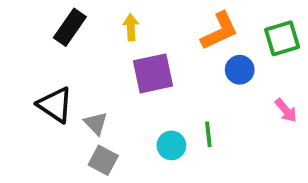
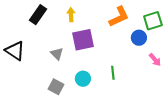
blue circle: (240, 70) -> (139, 38), moved
black triangle: (55, 105) -> (15, 51), moved
gray triangle: (96, 123) -> (57, 54), moved
cyan circle: (171, 145) -> (83, 79), moved

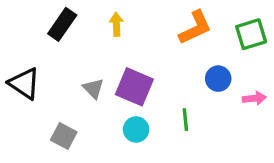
blue circle: (139, 38) -> (218, 79), moved
purple square: (83, 40) -> (134, 87), moved, turned 35
pink arrow: (155, 60) -> (254, 98), turned -56
gray square: (56, 87) -> (64, 136), moved

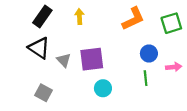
black triangle: (24, 83) -> (39, 48), moved
purple square: (134, 87) -> (92, 59), turned -30
green line: (185, 120) -> (146, 78), moved
cyan circle: (136, 129) -> (103, 88), moved

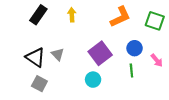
green square: (171, 23) -> (155, 21), turned 36
black triangle: (39, 48) -> (35, 57), moved
purple square: (92, 59) -> (100, 53), moved, turned -30
pink arrow: (174, 67) -> (157, 60), turned 56

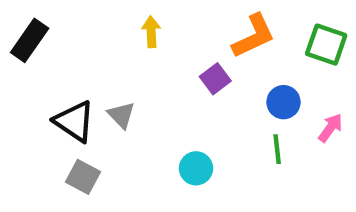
black rectangle: (38, 15) -> (30, 40), moved
purple square: (100, 53) -> (215, 79), moved, size x0.6
pink arrow: (157, 60) -> (330, 128), turned -104

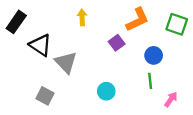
gray triangle: (121, 115) -> (66, 62), size x1.5
black triangle: (74, 121) -> (40, 45), moved
pink arrow: (330, 128) -> (171, 99), moved

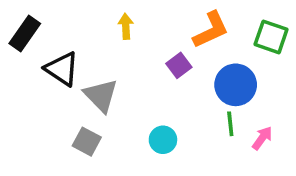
blue circle: (154, 55) -> (236, 85), size x1.5
gray square: (45, 96) -> (87, 142), moved
pink arrow: (171, 99) -> (262, 138), moved

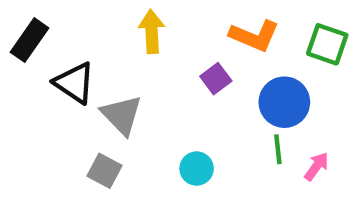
yellow arrow: (126, 26) -> (152, 32), size x1.4
orange L-shape: (211, 30) -> (254, 36), turned 48

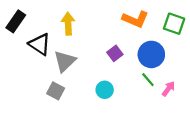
yellow arrow: (152, 32) -> (68, 24), moved
purple square: (216, 79) -> (115, 53), moved
gray triangle: (122, 115) -> (65, 61), turned 30
green line: (278, 149) -> (148, 80), turned -35

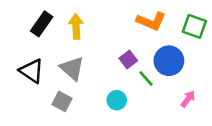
black rectangle: (16, 21) -> (42, 24), moved
black triangle: (40, 44) -> (31, 71), moved
gray triangle: (65, 61) -> (72, 68), turned -35
green line: (148, 80) -> (146, 79), moved

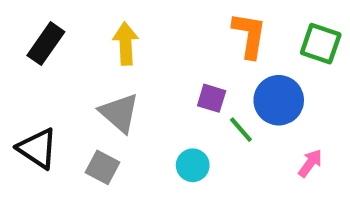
orange L-shape: (151, 21) -> (249, 35), turned -104
black rectangle: (42, 24) -> (46, 44), moved
purple square: (128, 59) -> (212, 98), turned -36
black triangle: (31, 71) -> (37, 148), moved

